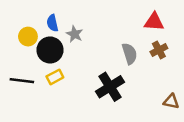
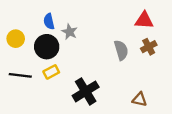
yellow circle: (28, 37) -> (16, 39), moved
black cross: (110, 87) -> (86, 91), moved
brown triangle: (171, 101) -> (140, 99), moved

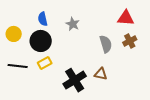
gray star: (70, 32) -> (73, 24), moved
brown triangle: (140, 99) -> (101, 74), moved

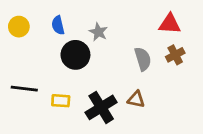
yellow circle: (14, 34) -> (19, 27), moved
black circle: (41, 41) -> (75, 55), moved
yellow rectangle: (45, 63) -> (61, 101), moved, turned 32

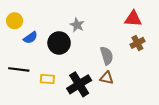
blue semicircle: (58, 25) -> (30, 38), moved, turned -112
gray semicircle: (143, 59) -> (107, 56), moved

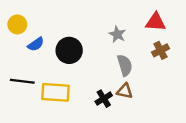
gray star: (77, 25) -> (117, 34), moved
yellow rectangle: (47, 79) -> (56, 92), size x1.6
black cross: (79, 84) -> (104, 99), moved, size x0.6

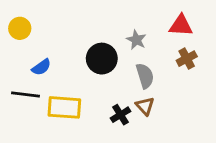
blue semicircle: (36, 44) -> (41, 67), moved
black circle: (69, 50) -> (102, 59), moved
brown triangle: (125, 91) -> (145, 106), turned 35

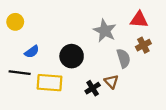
gray star: (136, 40) -> (105, 31), size x1.5
black circle: (102, 59) -> (72, 56), moved
gray semicircle: (145, 76) -> (124, 58), moved

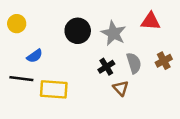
brown cross: (143, 45) -> (164, 61), moved
black circle: (72, 56) -> (78, 31), moved
black cross: (93, 88) -> (106, 67), moved

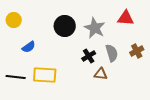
black line: (21, 79) -> (16, 77), moved
brown triangle: (121, 88) -> (101, 74), turned -40

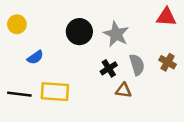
red triangle: (126, 18) -> (166, 17), moved
brown cross: (137, 51) -> (168, 62), turned -32

